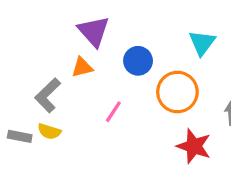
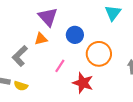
cyan triangle: (202, 43) -> (113, 13), moved
yellow semicircle: (49, 131) -> (21, 86), moved
red star: (194, 146) -> (83, 83), moved

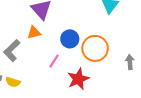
blue circle: (75, 35) -> (70, 39), moved
red star: (83, 83) -> (78, 79), turned 30

